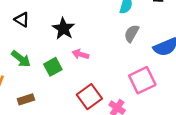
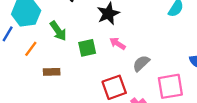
gray semicircle: (132, 33) -> (141, 63), moved

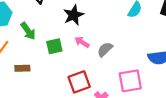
gray semicircle: (141, 63) -> (105, 49), moved

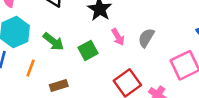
pink arrow: (82, 42) -> (118, 37), turned -136

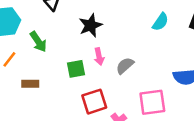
green square: (88, 50) -> (76, 69), moved

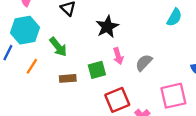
brown rectangle: (30, 84) -> (68, 78), moved

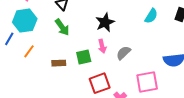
black star: (107, 27) -> (105, 22), moved
green arrow: (58, 47) -> (62, 27), moved

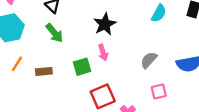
gray semicircle: (123, 53) -> (149, 60), moved
brown rectangle: (59, 63) -> (44, 71), moved
pink square: (147, 82) -> (159, 91), size x0.6

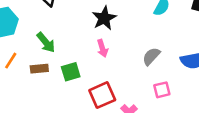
green arrow: (54, 33) -> (46, 42), moved
green square: (82, 67) -> (71, 72), moved

